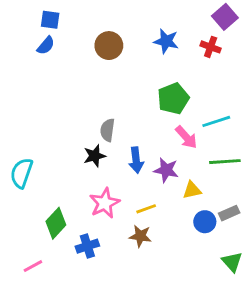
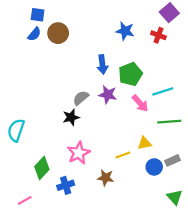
brown circle: (109, 46) -> (58, 33), moved
gray semicircle: (107, 130) -> (81, 98), turned 42
blue arrow: (136, 160) -> (102, 64), moved
purple star: (166, 170) -> (108, 95), moved
yellow line: (146, 209) -> (123, 155), moved

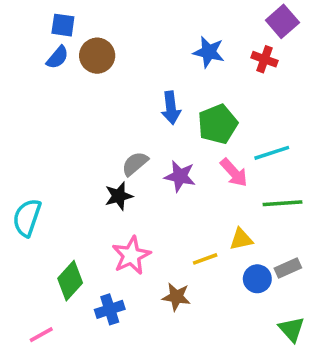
purple star: (108, 95) -> (180, 176), moved

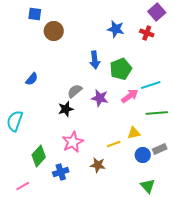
blue semicircle: (58, 57) -> (32, 79), moved
pink arrow: (234, 173) -> (130, 96), turned -84
green triangle: (291, 329) -> (148, 186), moved

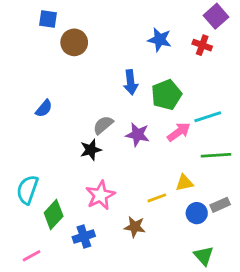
cyan semicircle: (15, 121) -> (27, 190), moved

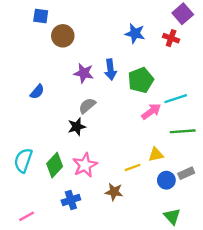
purple star: (138, 135) -> (84, 73), moved
green diamond: (54, 214) -> (55, 165), moved

